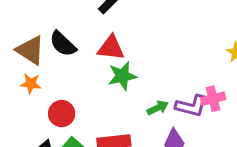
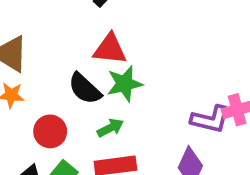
black semicircle: (63, 44) -> (85, 89), moved
green arrow: (158, 108) -> (110, 128), moved

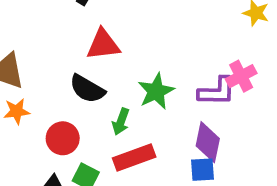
green star: (124, 84) -> (156, 91), moved
green arrow: (110, 128) -> (121, 122), turned 150

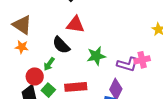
green arrow: (121, 122) -> (49, 64), moved
red circle: (63, 138) -> (35, 76), moved

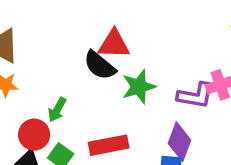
red triangle: (75, 25) -> (114, 44), moved
black semicircle: (61, 45) -> (100, 65), moved

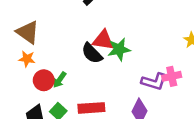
green star: (139, 87) -> (119, 49), moved
red circle: (34, 135) -> (44, 80), moved

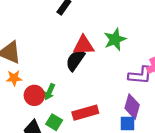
green star: (119, 49) -> (115, 39), moved
black semicircle: (92, 53) -> (75, 60), turned 90

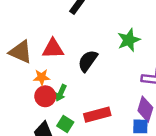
red triangle: (84, 45) -> (53, 49), moved
orange star: (14, 78) -> (42, 77), moved

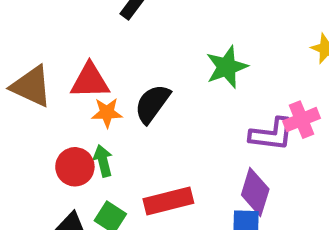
orange star: (42, 77) -> (107, 113), moved
green arrow: (61, 93) -> (103, 161), turned 140

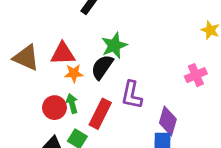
green star: (227, 67) -> (114, 46), moved
purple L-shape: (272, 134) -> (132, 95), moved, turned 96
red rectangle: (168, 201) -> (100, 114), moved, turned -48

